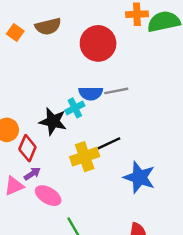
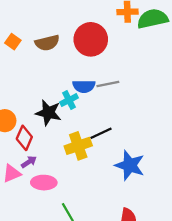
brown semicircle: (48, 26) -> (47, 43), moved
orange square: (15, 32) -> (13, 42), moved
pink ellipse: (48, 196) -> (44, 183), turned -30

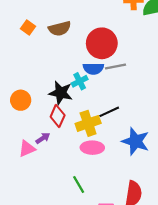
red circle: (91, 39) -> (102, 43), moved
red diamond: (24, 138) -> (58, 116), moved
pink ellipse: (44, 183) -> (92, 148), moved

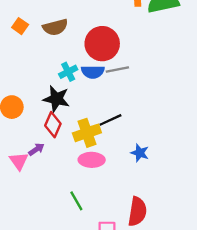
cyan cross: (80, 81) -> (68, 72), moved
blue star: (136, 141) -> (140, 153), size x0.6
pink triangle: (27, 149) -> (19, 161), turned -42

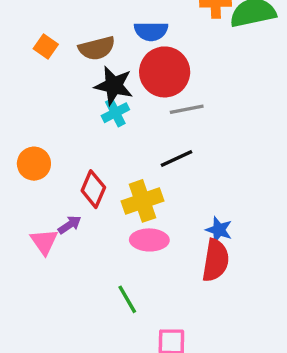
blue semicircle: (93, 72) -> (151, 31), moved
black star: (56, 99) -> (114, 86), moved
black line: (110, 120) -> (176, 159), moved
red semicircle: (137, 211) -> (216, 260), moved

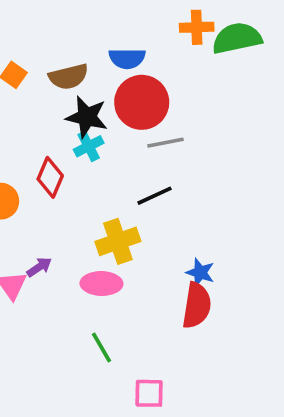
red diamond: (93, 189) -> (50, 177), moved
pink ellipse: (149, 240) -> (101, 284), moved

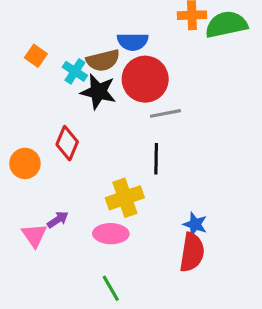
brown semicircle: (69, 77) -> (103, 60), moved
cyan cross: (89, 146) -> (75, 71), moved, turned -30
black line: (155, 196) -> (156, 159), turned -64

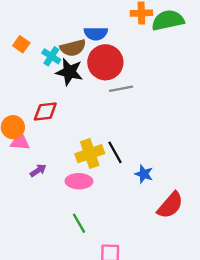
red diamond: (67, 143) -> (45, 112), turned 60
black line: (156, 159) -> (115, 152), moved, turned -30
pink triangle: (34, 235) -> (20, 142), moved, turned -50
red semicircle: (192, 252) -> (170, 205), moved, turned 32

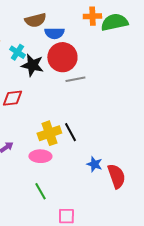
brown semicircle: (73, 48) -> (35, 20), moved
blue star: (144, 174) -> (94, 164), moved
red semicircle: (170, 205) -> (116, 176), turned -60

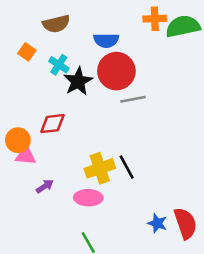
brown semicircle: (35, 20) -> (56, 24), moved
black star: (32, 65) -> (78, 81), turned 30
blue star: (94, 164) -> (157, 223), moved

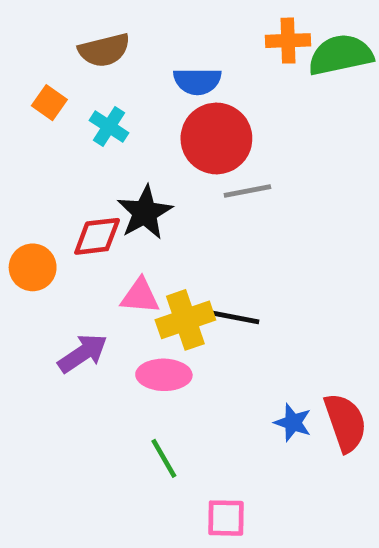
black star: (78, 81) -> (145, 212), moved
pink triangle: (26, 156) -> (140, 296), moved
black line: (127, 167) -> (236, 318), turned -50
purple arrow: (45, 186) -> (83, 353), size x1.5

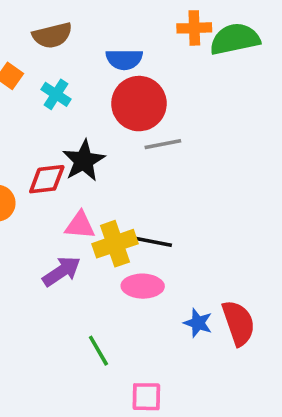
purple arrow: (83, 353) -> (62, 271), moved
pink ellipse: (164, 375) -> (143, 286), moved

